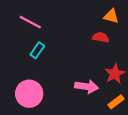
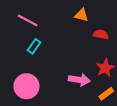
orange triangle: (111, 16) -> (81, 15), moved
red semicircle: (101, 37) -> (101, 34), moved

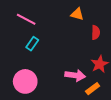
red semicircle: (101, 34) -> (96, 32), turned 80
orange rectangle: (106, 94) -> (93, 89), moved

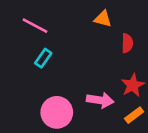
pink circle: (25, 81) -> (57, 112), moved
orange rectangle: (93, 89) -> (134, 115), moved

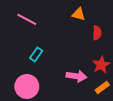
cyan rectangle: (43, 58) -> (36, 54), moved
pink circle: (57, 112) -> (27, 86), moved

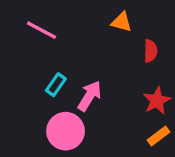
pink arrow: (76, 76) -> (90, 96), moved, turned -66
pink circle: (27, 86) -> (66, 131), moved

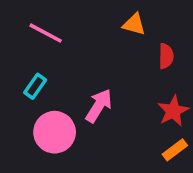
cyan rectangle: (56, 85) -> (35, 86), moved
pink circle: (66, 131) -> (55, 132), moved

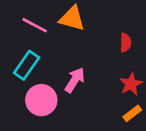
orange triangle: (134, 24) -> (72, 18), moved, size x1.5
cyan rectangle: (35, 86) -> (27, 65), size x1.5

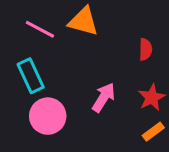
cyan rectangle: (27, 65) -> (31, 76), turned -60
pink arrow: (75, 80) -> (104, 97), moved

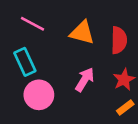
orange triangle: (83, 21) -> (82, 33), moved
red semicircle: (145, 49) -> (119, 40), size x1.5

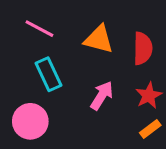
cyan rectangle: (25, 62) -> (49, 74), moved
pink circle: (39, 95) -> (30, 121), moved

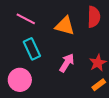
red semicircle: (143, 48) -> (94, 17), moved

